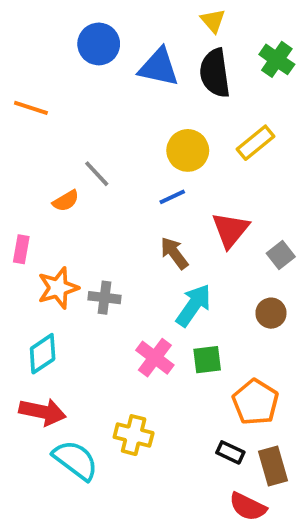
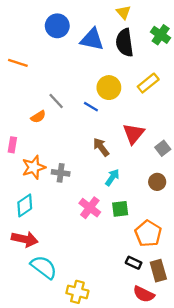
blue line: (172, 197) -> (91, 107), moved, turned 56
cyan arrow: (194, 305) -> (112, 177), size x0.7
yellow cross: (134, 435) -> (77, 292), moved

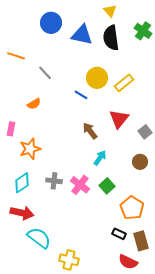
yellow rectangle: (148, 83) -> (124, 83), moved
gray line: (56, 101) -> (45, 73), moved
gray cross: (61, 173) -> (54, 181), moved
green square: (120, 209) -> (107, 186), turned -35

